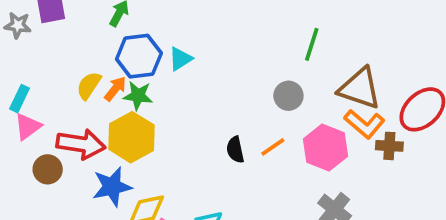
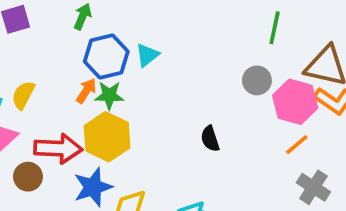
yellow semicircle: (89, 86) -> (23, 95), moved
orange line: (273, 147) -> (297, 145), moved
pink hexagon: (326, 148) -> (295, 102), moved

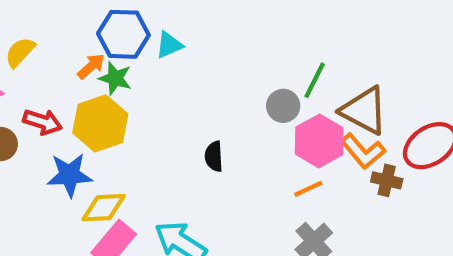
green line: (275, 28) -> (315, 80), moved
red arrow: (58, 149) -> (42, 122), size x0.7

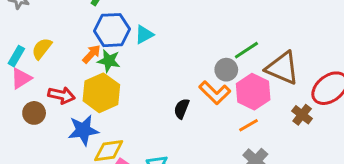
green line: (315, 80) -> (246, 50), turned 35
orange L-shape: (363, 151) -> (215, 93), moved
black semicircle: (214, 156) -> (182, 109), turned 30
brown cross: (387, 180) -> (302, 115), turned 30

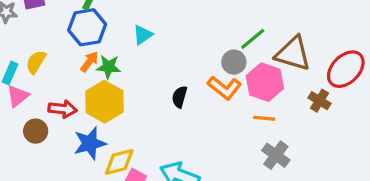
blue hexagon: (112, 30) -> (87, 27), moved
black semicircle: (182, 109) -> (180, 97), moved
orange line: (248, 125) -> (264, 118), turned 42

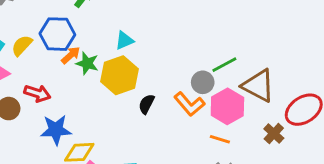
blue hexagon: (87, 27) -> (57, 34), moved
yellow hexagon: (104, 102) -> (120, 75), moved

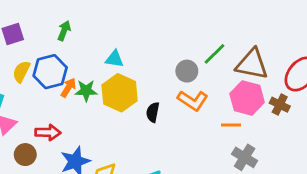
cyan triangle: (124, 40) -> (114, 59), turned 48
yellow semicircle: (22, 45) -> (21, 72), moved
gray circle: (203, 82) -> (187, 71), moved
pink hexagon: (227, 106) -> (247, 98), moved

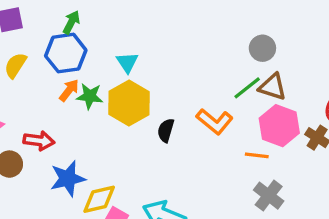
green line: (214, 54) -> (247, 88), moved
cyan triangle: (114, 59) -> (127, 62), turned 42
brown triangle: (252, 64) -> (273, 87), moved, size x0.7
gray circle: (187, 71) -> (262, 48), moved
blue hexagon: (50, 72) -> (66, 53), moved

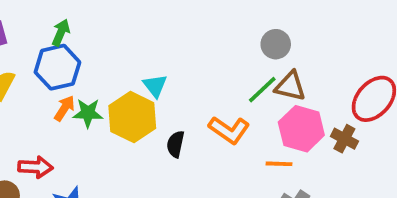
cyan triangle: (127, 62) -> (155, 86), moved

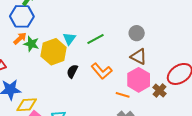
green line: (262, 90) -> (96, 39), moved

